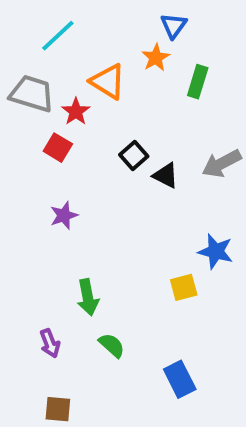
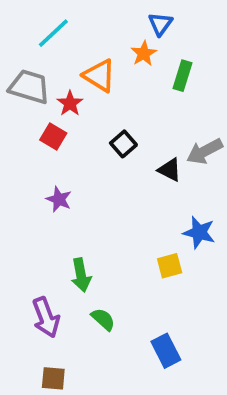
black triangle: (166, 175) -> (170, 170), moved
purple star: (64, 215) -> (59, 199), turned -30
purple arrow: (50, 343) -> (46, 317), size x1.5

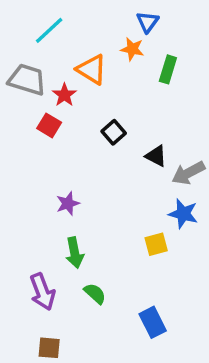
orange star: (144, 53) -> (132, 49), turned -30
gray arrow: (205, 151) -> (188, 173), moved
purple star: (59, 199) -> (68, 204), moved, turned 30

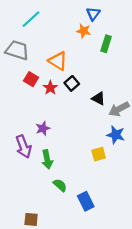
orange triangle: (92, 69) -> (58, 61), moved
red star: (64, 95) -> (50, 88), moved
purple arrow: (42, 292) -> (24, 147), moved
blue rectangle: (153, 322) -> (86, 201), moved

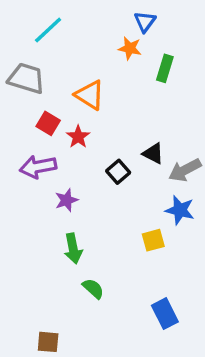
black square: (72, 83) -> (118, 172), moved
purple arrow: (24, 147) -> (38, 167), moved, turned 100
blue rectangle: (86, 201) -> (165, 314), moved

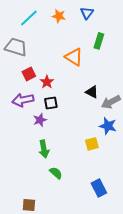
orange star: (130, 48) -> (59, 16), moved
orange triangle: (90, 95) -> (74, 57), moved
red square: (48, 123) -> (29, 74), turned 32
black square: (118, 172) -> (51, 103), moved, turned 32

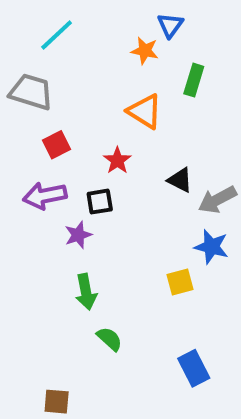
orange star: (59, 16) -> (145, 51), moved
red star: (47, 82) -> (117, 160), moved

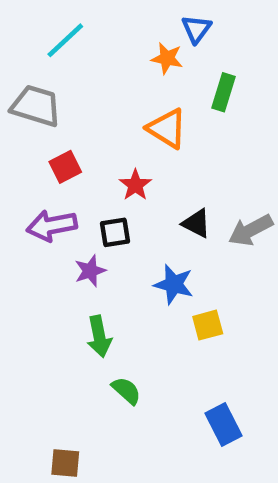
black triangle: (180, 180) -> (196, 223), moved
blue star: (211, 247) -> (174, 284), moved

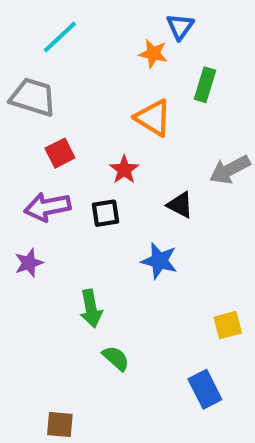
gray arrow: (251, 230) -> (230, 170), moved
purple star: (90, 271) -> (29, 263), moved
yellow square: (208, 325) -> (228, 325), moved

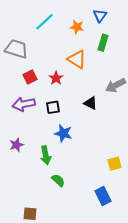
blue triangle: (180, 27) -> (100, 16), moved
cyan line: (60, 37) -> (45, 22), moved
red star: (124, 170) -> (56, 78), moved
blue star: (159, 261) -> (63, 133), moved
purple star: (29, 263) -> (16, 145), moved

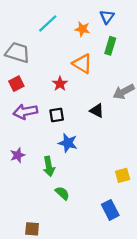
red square: (30, 77) -> (16, 84), moved

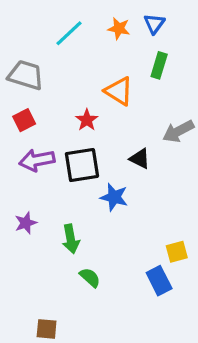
orange star: (82, 29) -> (119, 28), moved
black square: (57, 115) -> (82, 165), size x1.6
blue star: (68, 143) -> (114, 197), moved
blue rectangle: (110, 210) -> (159, 281), moved

